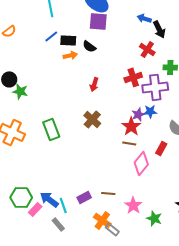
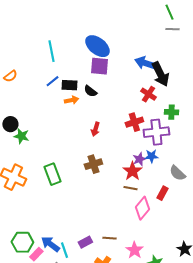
blue arrow: (144, 18) -> (145, 63), size x1.5
black arrow: (159, 29) -> (160, 74), size x1.4
brown cross: (92, 119) -> (93, 164), turned 30

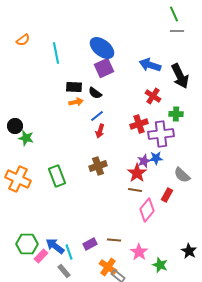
purple square: (99, 66) -> (104, 68), turned -30
black arrow: (160, 74) -> (180, 76), moved
orange semicircle: (10, 76) -> (23, 40), moved
blue line: (52, 81) -> (97, 116), moved

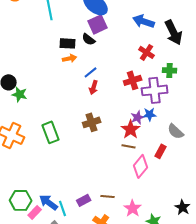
black semicircle: (95, 93) -> (89, 39), moved

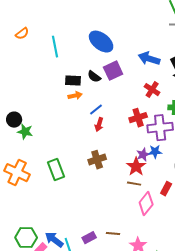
purple square: (98, 24) -> (113, 71), moved

